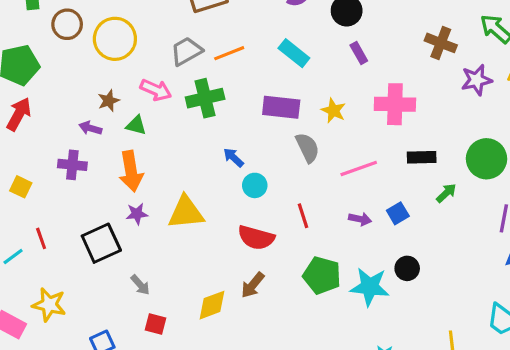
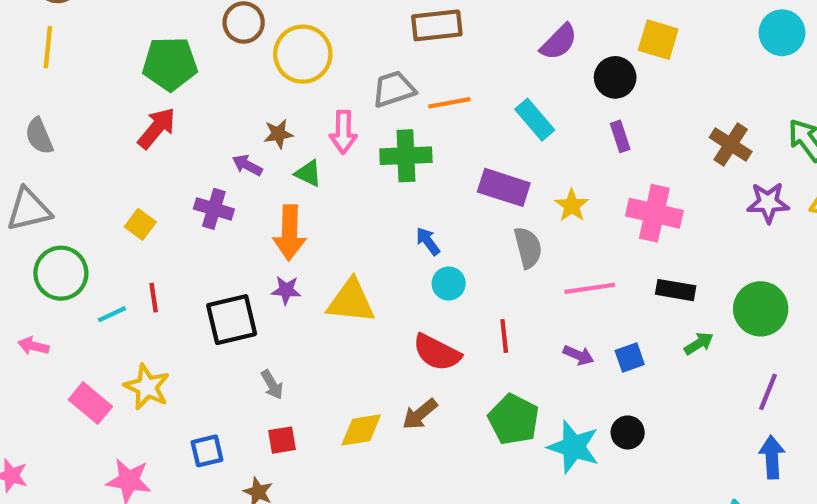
pink arrow: (156, 90) -> (343, 132), turned 56
red square: (156, 324) -> (282, 440), turned -35

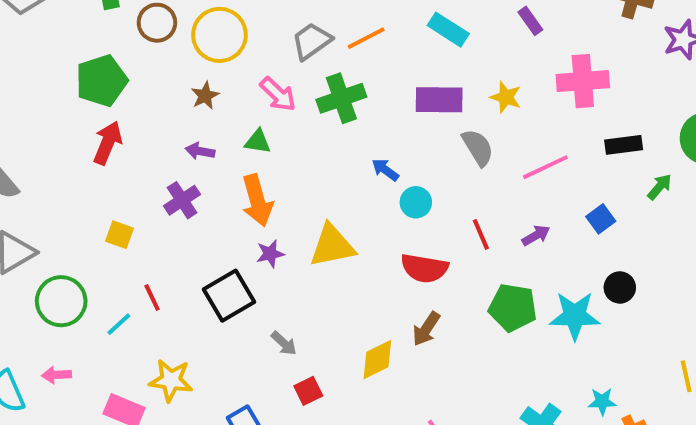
pink arrow: (343, 132) -> (278, 94), turned -30
brown star: (278, 134) -> (205, 96), moved
purple cross: (214, 209) -> (182, 200), turned -33
purple arrow: (578, 355) -> (536, 235), moved, turned -36

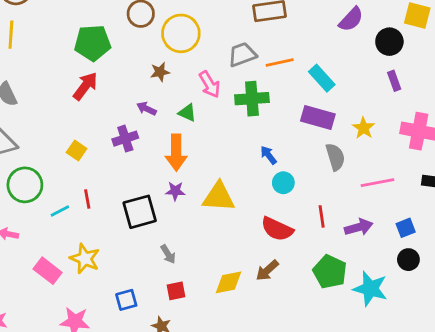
cyan rectangle: (448, 30) -> (322, 78), moved
purple arrow: (536, 235) -> (359, 227), size x1.4
black circle: (620, 287) -> (408, 260), moved

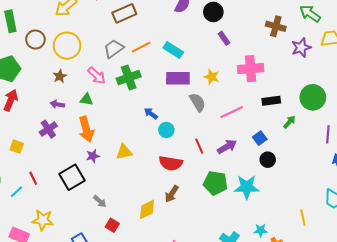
yellow triangle: (219, 197) -> (124, 152), size x0.7
red square: (176, 291) -> (112, 225), turned -32

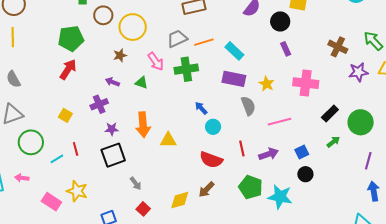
black rectangle: (271, 101) -> (330, 114), moved, turned -48
orange arrow: (86, 129) -> (143, 125), moved
purple star: (93, 156) -> (112, 129), moved

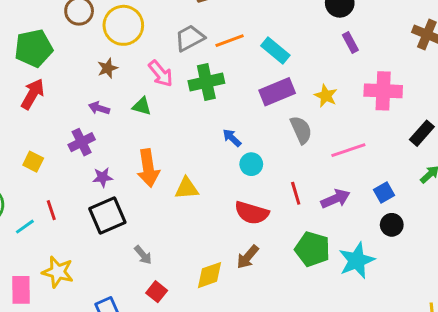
purple rectangle: (234, 79) -> (277, 92), turned -30
cyan star: (280, 197) -> (357, 260), turned -30
pink rectangle: (51, 202) -> (21, 290), turned 60

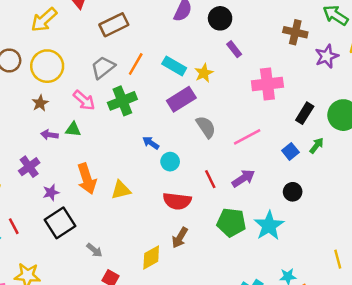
orange line: (230, 41) -> (136, 64), turned -30
yellow star: (326, 96) -> (204, 73), moved, turned 30
purple arrow: (99, 108) -> (49, 135), moved
blue square: (384, 192) -> (290, 151), moved

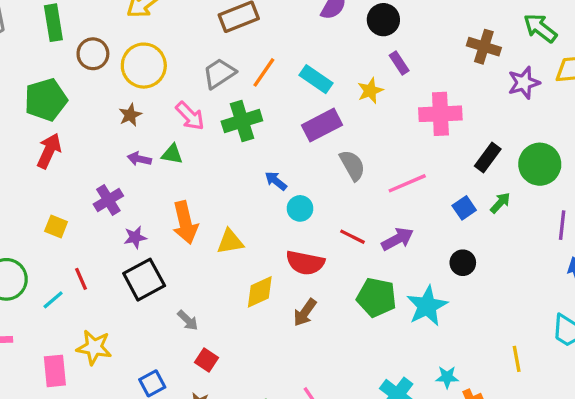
yellow star: (204, 73) -> (370, 91), moved
red line: (210, 179) -> (352, 237), turned -42
yellow diamond: (151, 257) -> (260, 292), moved

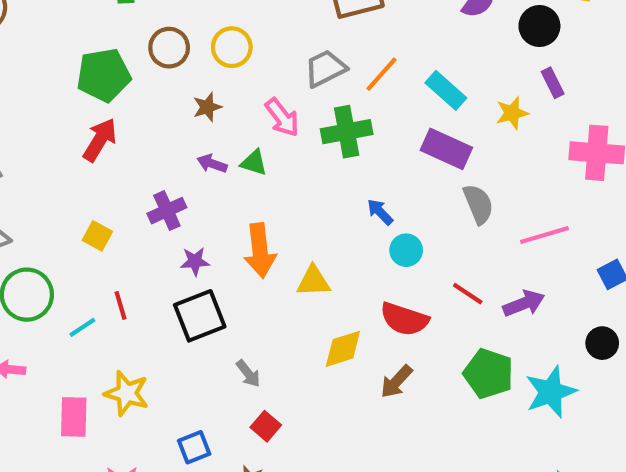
brown circle: (93, 54) -> (169, 48), moved
yellow circle: (144, 66) -> (232, 47), size x0.7
purple rectangle: (322, 125) -> (446, 149), turned 45

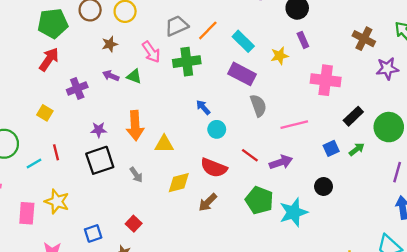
purple cross: (167, 211) -> (77, 88), moved
gray arrow: (248, 374) -> (136, 175), moved

